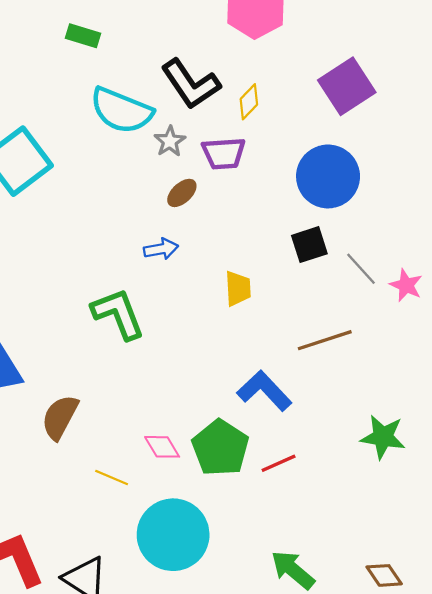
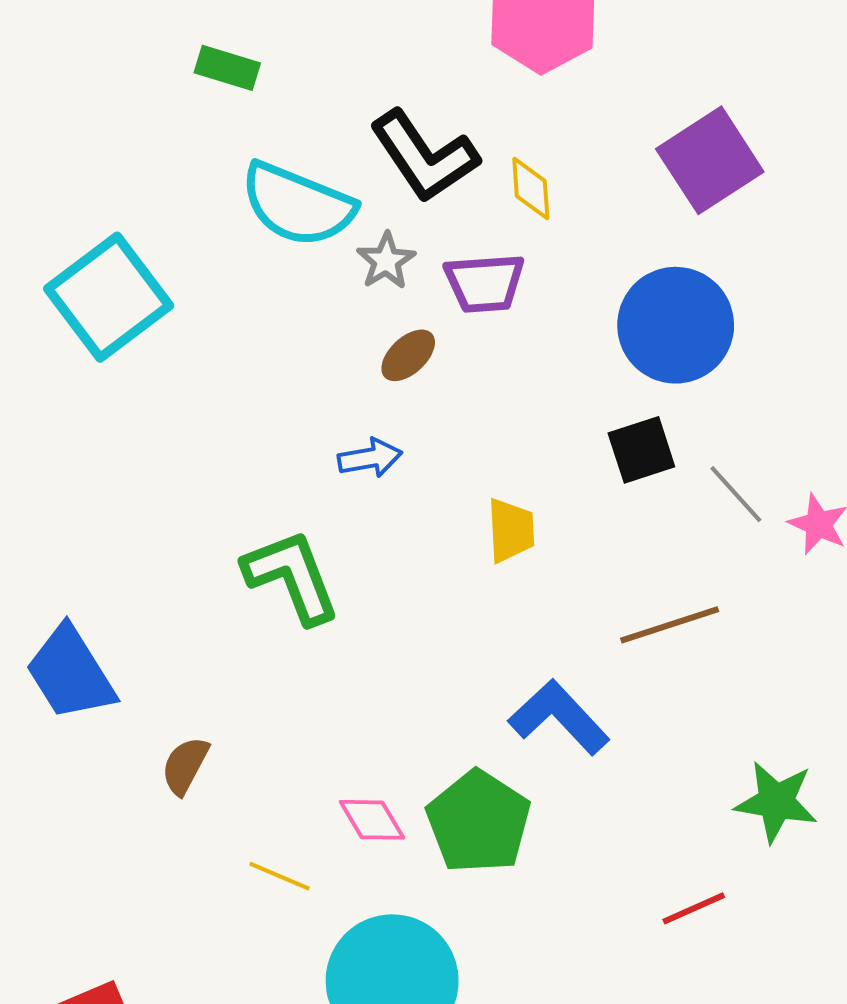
yellow diamond: (249, 102) -> (531, 188), turned -48
brown semicircle: (60, 417) -> (185, 766), size x0.7
red line: (279, 463) -> (694, 908), moved

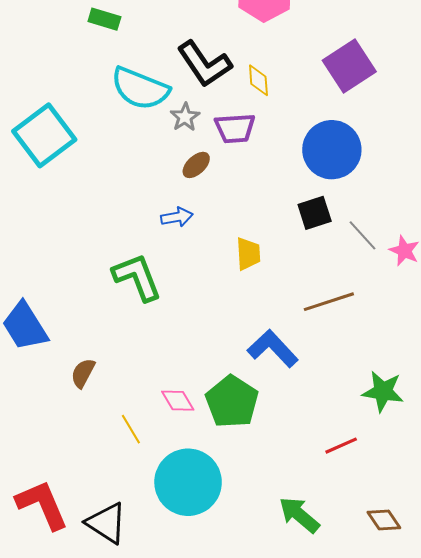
yellow line: (280, 876) -> (131, 429), turned 36

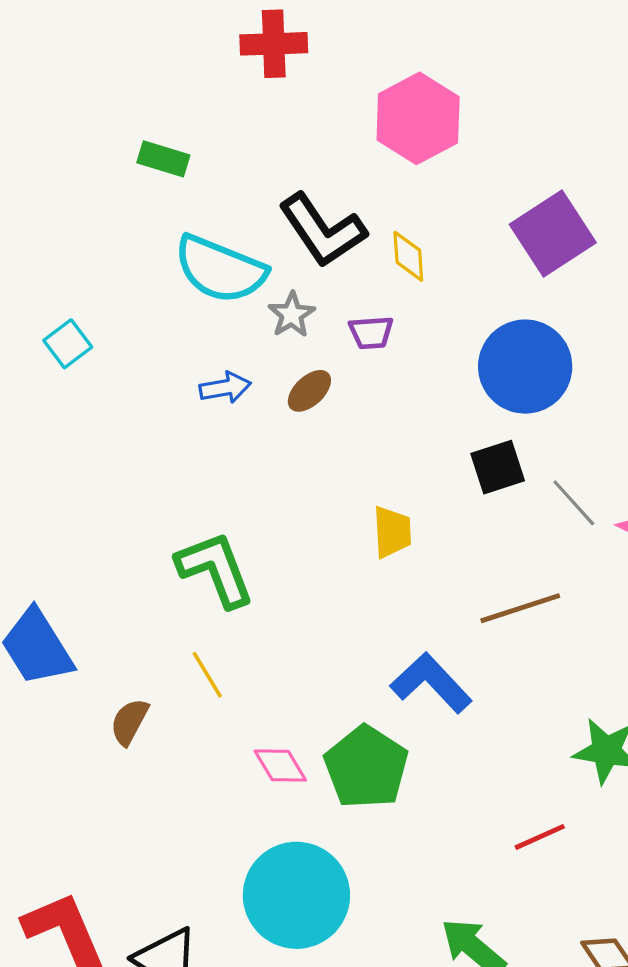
purple trapezoid: (235, 128) -> (371, 332), size x0.7
cyan square: (44, 135) -> (68, 344), size x0.5
blue arrow: (177, 217) -> (225, 388), moved
yellow line: (131, 429) -> (207, 675), moved

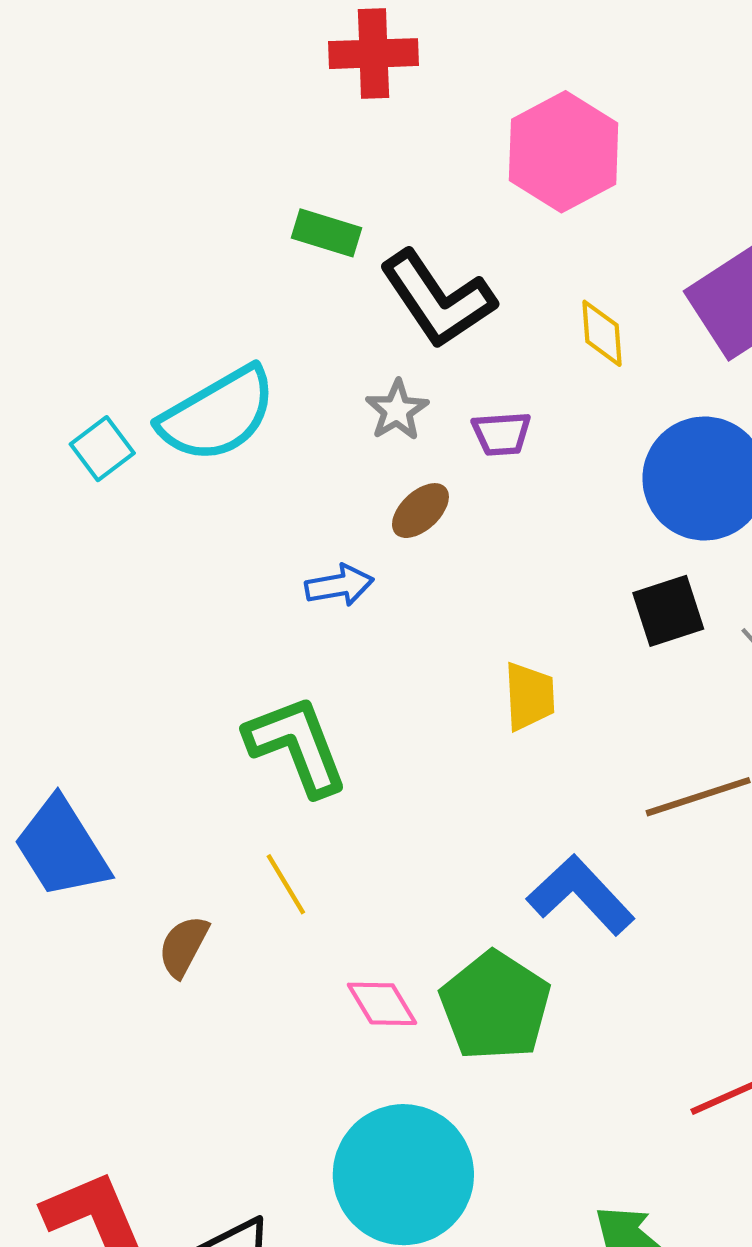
green rectangle: (163, 159) -> (326, 233), moved
yellow diamond: (408, 256) -> (602, 333), moved
cyan semicircle: (220, 269) -> (218, 414), moved, turned -52
blue arrow: (225, 388) -> (339, 585), moved

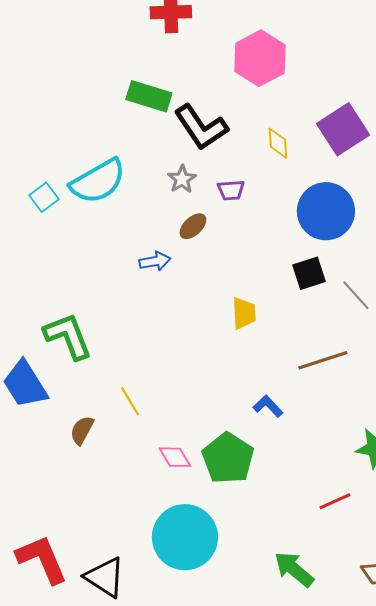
green rectangle: (326, 233) -> (149, 96), size x1.4
green L-shape: (297, 745) -> (68, 336), moved
blue L-shape: (581, 895) -> (268, 406), size x0.6

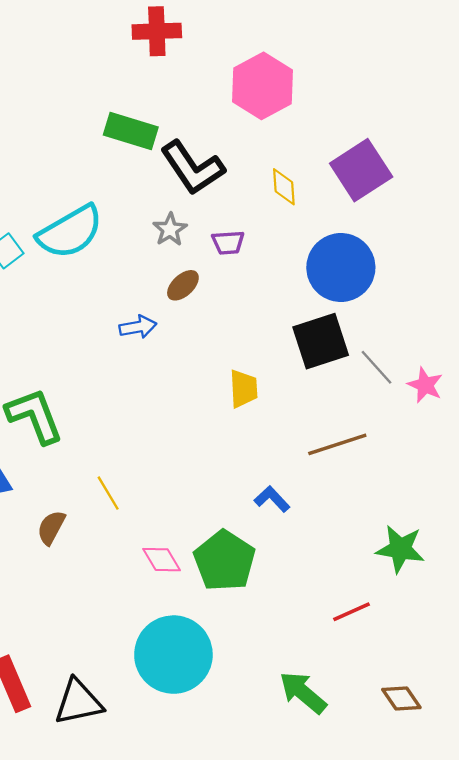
black square: (309, 273) -> (321, 341), size x1.4
black triangle: (105, 577) -> (78, 702), turned -45

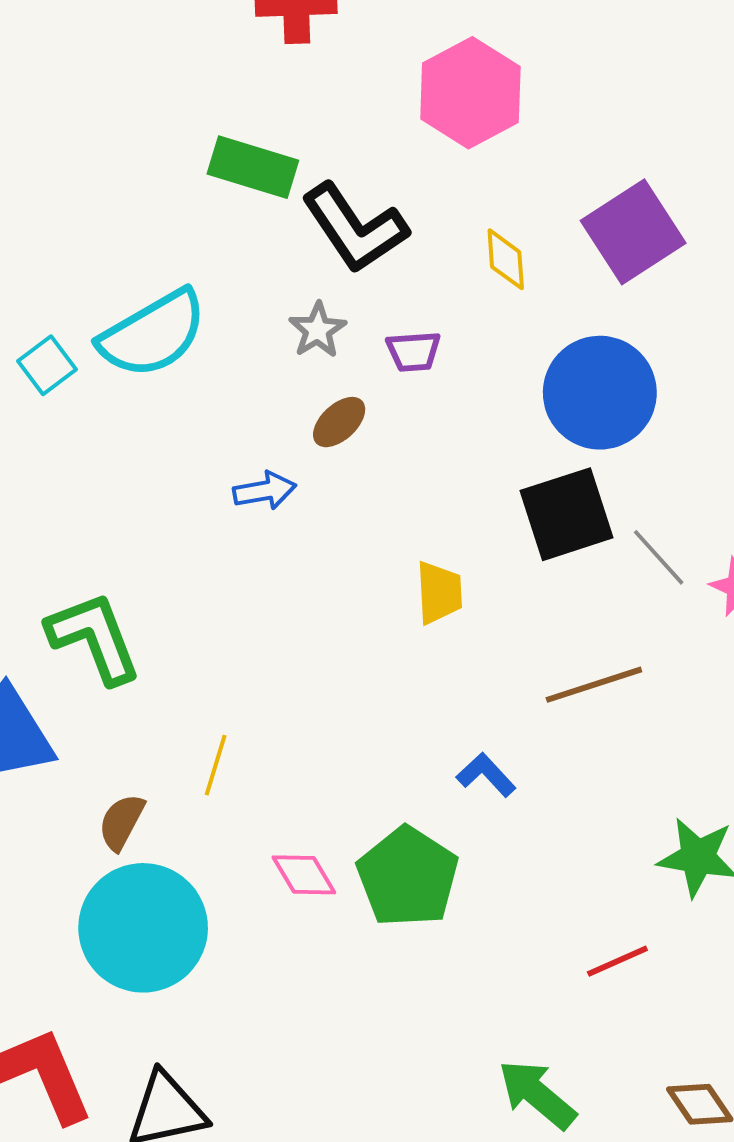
yellow line: (108, 493) -> (216, 765), turned 48
cyan circle: (173, 655) -> (143, 928), moved

